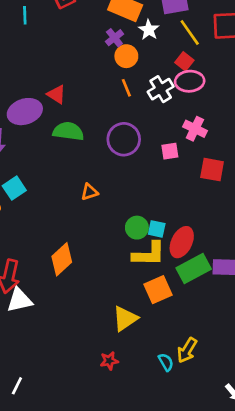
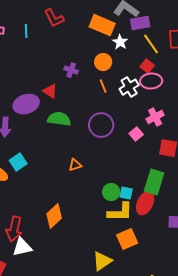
purple cross: (114, 38) -> (71, 70), moved, turned -32
pink cross: (195, 129) -> (155, 117), turned 36
pink square: (170, 151) -> (136, 134), turned -32
green rectangle: (194, 268) -> (154, 182), moved, turned -45

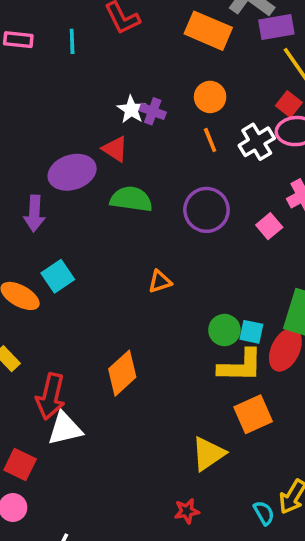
white star: (120, 42) -> (131, 110), moved

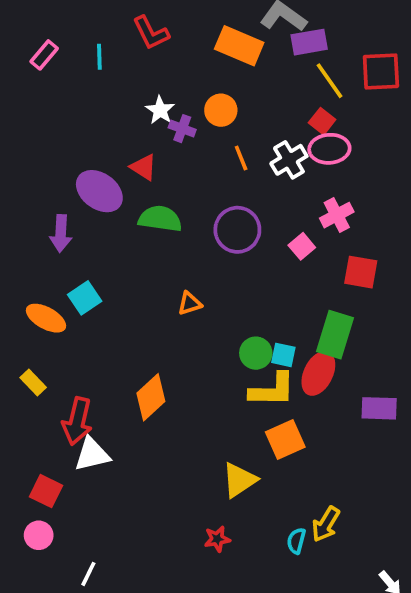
pink rectangle: (18, 40) -> (44, 55), turned -56
orange circle: (210, 97) -> (221, 110), moved
white star: (131, 110) -> (160, 110), moved
purple ellipse: (72, 172) -> (99, 191), turned 54
cyan semicircle: (264, 513) -> (296, 541), turned -135

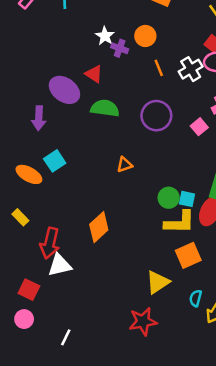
red star: (217, 539) -> (143, 321), size x1.6
cyan semicircle: (296, 541) -> (196, 298), moved
white line: (88, 574) -> (66, 337), moved

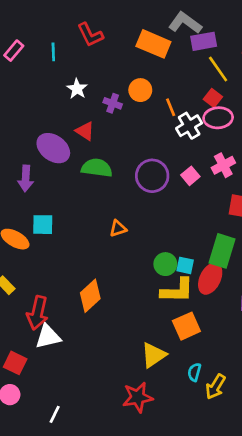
white star: (105, 36) -> (77, 89), moved
orange line: (159, 68) -> (171, 107), moved
pink square: (199, 127) -> (190, 176), moved
cyan square: (55, 161) -> (43, 225), turned 35

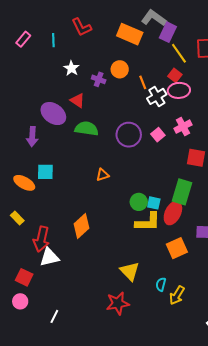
purple rectangle: (204, 41) -> (168, 32), turned -54
orange square: (186, 326) -> (177, 248), moved
yellow triangle: (153, 355) -> (130, 271), turned -40

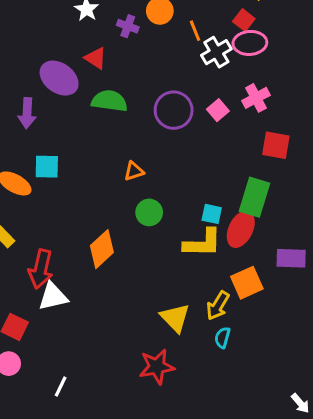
green circle: (139, 202) -> (149, 212), moved
yellow arrow: (177, 295) -> (218, 306), moved

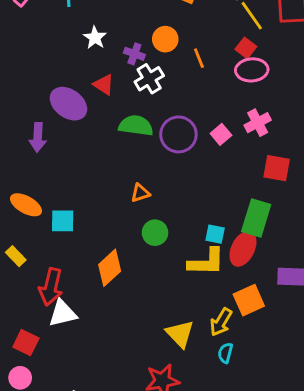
white cross: (216, 52) -> (149, 79), moved
green semicircle: (109, 101) -> (136, 126), moved
cyan square: (47, 167) -> (63, 221), moved

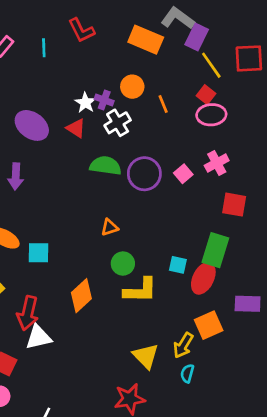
white star: (95, 38) -> (85, 103), moved
purple ellipse: (68, 104) -> (32, 125), moved
yellow L-shape: (206, 262) -> (140, 290), moved

